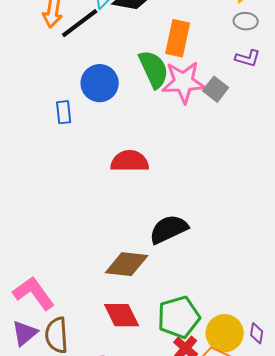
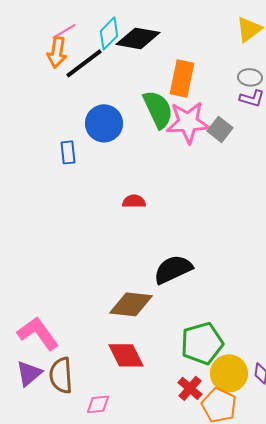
gray ellipse: (246, 21) -> (250, 77), moved
red semicircle: (130, 161) -> (134, 201), size x0.6
green pentagon: (179, 317) -> (202, 343), moved

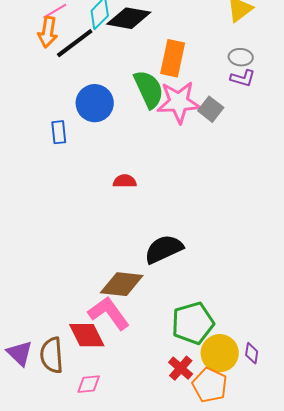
pink L-shape: (38, 333) -> (109, 313), moved
red diamond: (126, 355) -> (87, 335), moved
purple triangle: (29, 373) -> (20, 353), turned -36

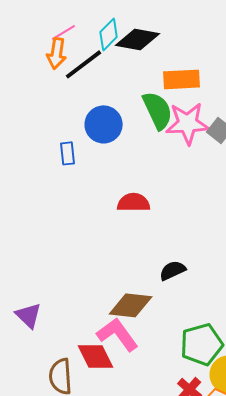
orange rectangle: (173, 58) -> (182, 79), turned 75
red semicircle: (125, 181) -> (134, 202), size x1.4
black semicircle: (164, 249) -> (173, 270), size x0.7
purple triangle: (20, 353) -> (29, 315), moved

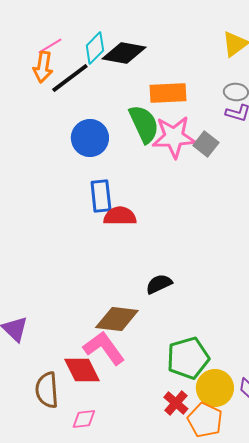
blue rectangle: (68, 153) -> (101, 196), moved, size x1.4

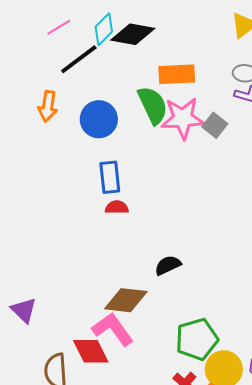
orange arrow: (43, 67) -> (48, 106), moved
red semicircle: (120, 216) -> (117, 207), moved, size x0.7

